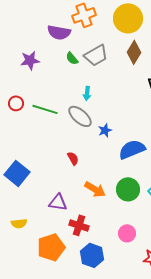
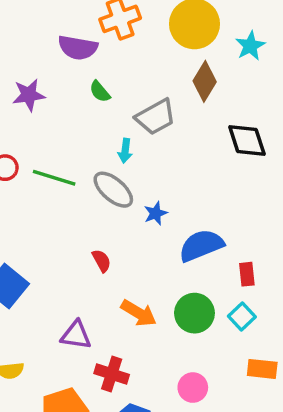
gray trapezoid: (96, 55) -> (156, 117), moved

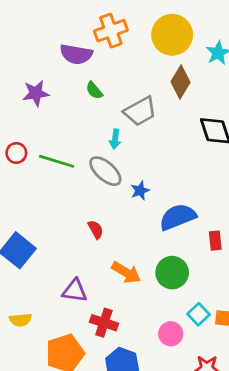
cyan square: (242, 316) -> (199, 314), moved

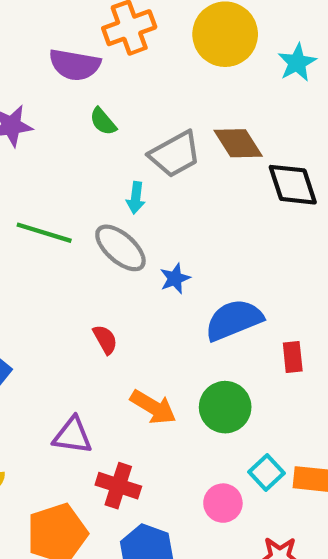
brown diamond: (180, 82) -> (238, 143), moved, turned -64

